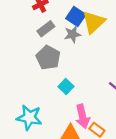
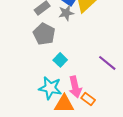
cyan star: (29, 117) -> (50, 88), moved

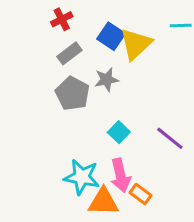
gray star: (66, 13) -> (106, 80), moved
cyan square: (60, 60) -> (119, 132), moved

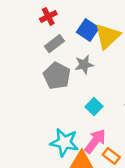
pink arrow: (120, 175) -> (95, 141), turned -130

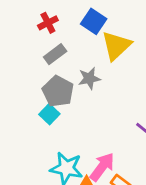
blue square: (88, 30) -> (94, 21), moved
cyan square: (94, 107) -> (49, 114), moved

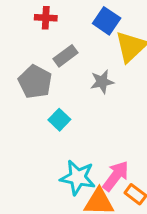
red cross: (48, 23) -> (46, 18), moved, turned 30
gray pentagon: (58, 91) -> (35, 82), moved

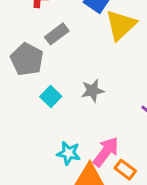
gray star: (102, 82) -> (92, 91), moved
cyan star: (78, 178) -> (69, 153), size x0.7

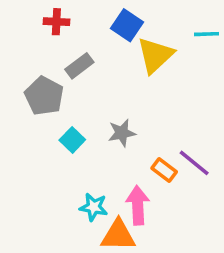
pink arrow: (106, 152) -> (138, 205), turned -40
orange rectangle: (125, 170) -> (164, 170), moved

